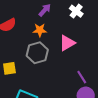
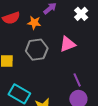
orange star: (40, 30) -> (34, 23), moved

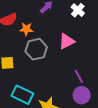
orange star: (34, 23) -> (26, 29), moved

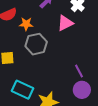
pink triangle: (67, 41) -> (65, 23), moved

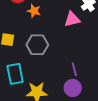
gray hexagon: (36, 44) -> (37, 45), moved
cyan rectangle: (23, 90) -> (15, 74), turned 40

